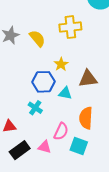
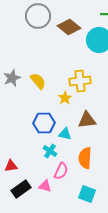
yellow cross: (70, 27) -> (80, 81), moved
yellow star: (61, 64) -> (65, 98), moved
cyan cross: (35, 108) -> (50, 151), moved
cyan square: (79, 146) -> (87, 194), moved

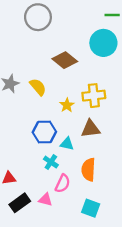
brown diamond: (69, 27) -> (65, 60), moved
yellow cross: (80, 81) -> (94, 96), moved

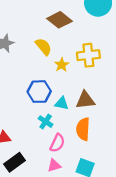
yellow semicircle: (38, 87) -> (43, 47), moved
brown triangle: (91, 129) -> (85, 100), moved
pink triangle: (45, 200) -> (54, 165), moved, turned -32

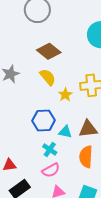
brown diamond: (59, 20) -> (49, 51), moved
pink semicircle: (57, 143) -> (51, 170), moved, turned 36

